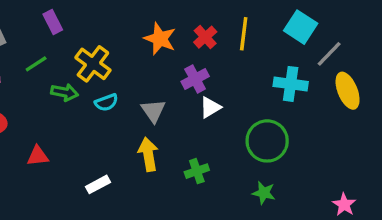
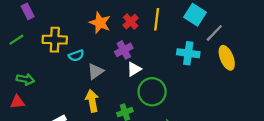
yellow cross: (93, 64) -> (55, 40), turned -35
green arrow: (64, 92) -> (25, 79), moved
cyan semicircle: (106, 102) -> (76, 56), moved
gray triangle: (153, 111) -> (96, 71), turned 30
green circle: (267, 141) -> (152, 92), moved

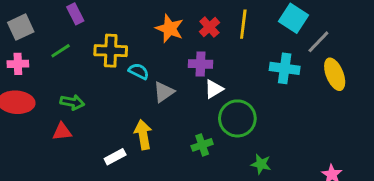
purple cross: (124, 50) -> (201, 64), turned 30
cyan semicircle: (76, 56) -> (139, 71), turned -133
yellow arrow: (92, 101) -> (143, 135), moved

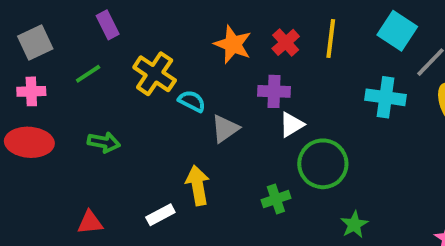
yellow cross: (111, 51) -> (155, 74), turned 32
red triangle: (62, 132) -> (90, 223), moved
green star: (261, 164) -> (354, 224), turned 30

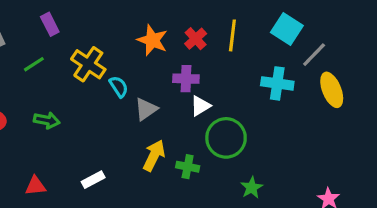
cyan semicircle: (192, 101) -> (119, 87), turned 30
yellow arrow: (198, 185) -> (154, 156), moved, turned 36
green cross: (276, 199) -> (188, 167), turned 30

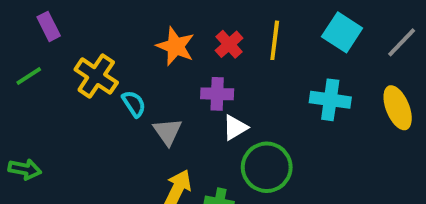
gray line: (314, 55) -> (402, 42), moved
gray triangle: (146, 109) -> (168, 132), turned -30
green arrow: (47, 120) -> (25, 169), moved

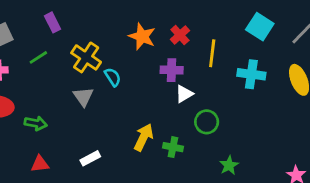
yellow line: (275, 40) -> (212, 53), moved
gray triangle: (168, 132) -> (83, 97), moved
green circle: (267, 167) -> (207, 122), size x0.7

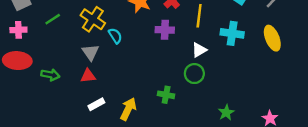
white triangle: (184, 94) -> (199, 50), moved
yellow arrow: (144, 137) -> (128, 109), moved
red triangle: (40, 164) -> (88, 76), moved
green star: (229, 165) -> (226, 112), moved

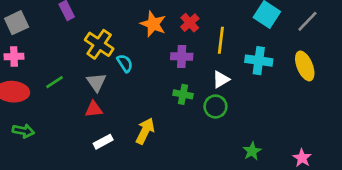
green line: (53, 19) -> (54, 82), moved
green arrow: (50, 75) -> (23, 131), moved
green cross: (166, 95) -> (183, 94), moved
yellow arrow: (128, 109) -> (145, 131), moved

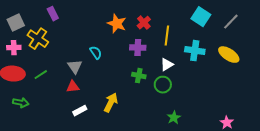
yellow cross: (99, 44) -> (38, 39), moved
yellow ellipse: (305, 66) -> (229, 55), turned -35
green line: (54, 82) -> (41, 75), moved
green star: (252, 151) -> (174, 118), moved

